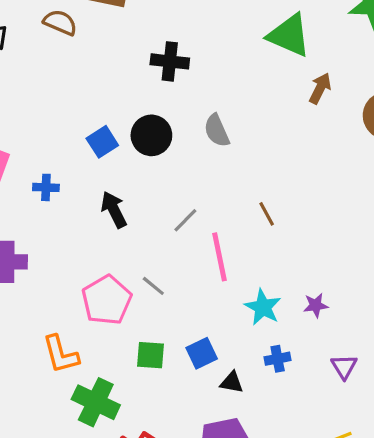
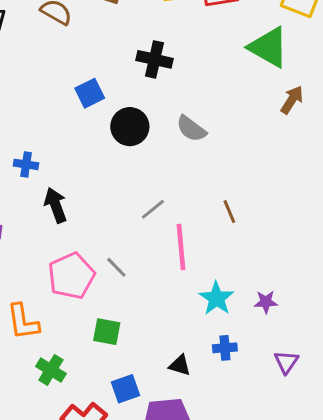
gray semicircle: (217, 131) -> (191, 129), turned -36
blue square: (102, 142) -> (90, 93), moved
black arrow: (114, 210) -> (56, 205), moved
blue square: (202, 353) -> (126, 389), moved
green cross: (96, 402) -> (51, 370), size x0.7

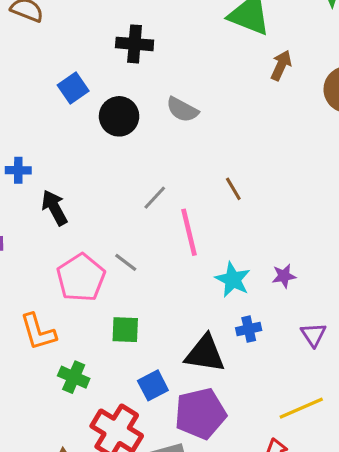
black triangle: (180, 365) -> (205, 354), size x1.8

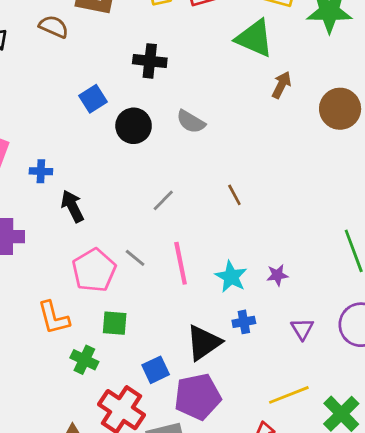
pink line: (189, 232) -> (181, 263), moved
green square: (125, 330) -> (115, 323), moved
black triangle: (205, 354) -> (204, 343), turned -45

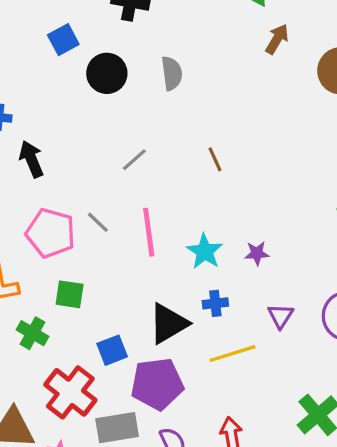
gray semicircle: (191, 122) -> (172, 73), turned -132
pink pentagon: (94, 270) -> (51, 233), turned -30
yellow line: (289, 395) -> (232, 354), moved

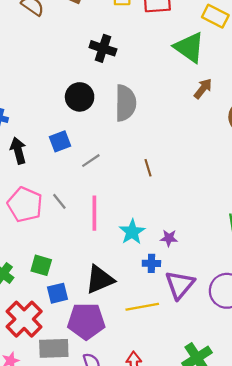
blue square: (63, 40) -> (60, 141), moved
gray semicircle: (172, 73) -> (125, 103), size x1.5
green square: (70, 294) -> (41, 265), moved
blue cross: (215, 303) -> (151, 263), moved
purple triangle: (281, 316) -> (180, 285), size x1.6

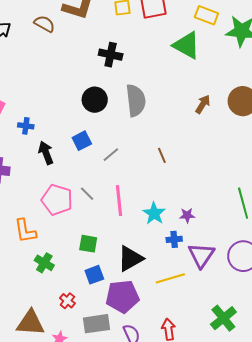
brown arrow: (203, 89) -> (203, 104), moved
green square: (41, 265) -> (88, 244), moved
red cross: (24, 319) -> (67, 301), size x0.5

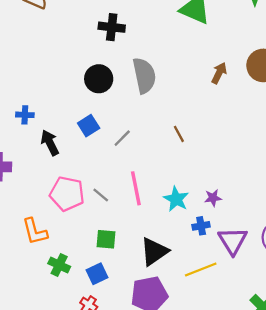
gray line: (87, 194) -> (101, 195), moved
blue square: (94, 275) -> (97, 274), moved

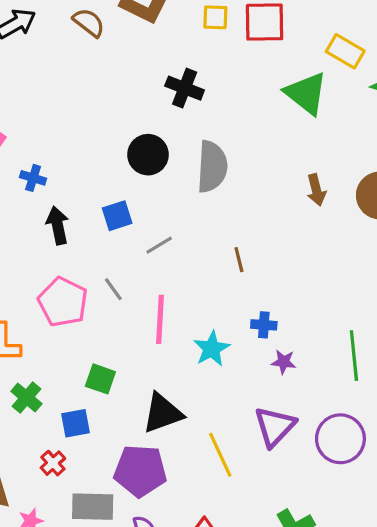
brown arrow: (219, 73) -> (316, 190), turned 125
gray line: (101, 195) -> (113, 289), moved
purple star: (213, 198) -> (284, 362), moved
blue cross: (201, 226) -> (264, 325), moved
yellow line: (201, 270) -> (220, 455), turned 72

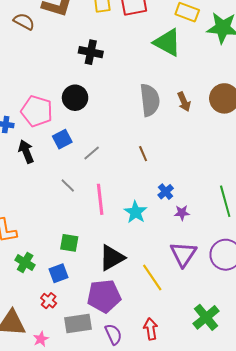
gray semicircle: (212, 167) -> (150, 100), moved
pink pentagon: (63, 302) -> (37, 111), moved
blue cross: (264, 325) -> (166, 192), turned -35

